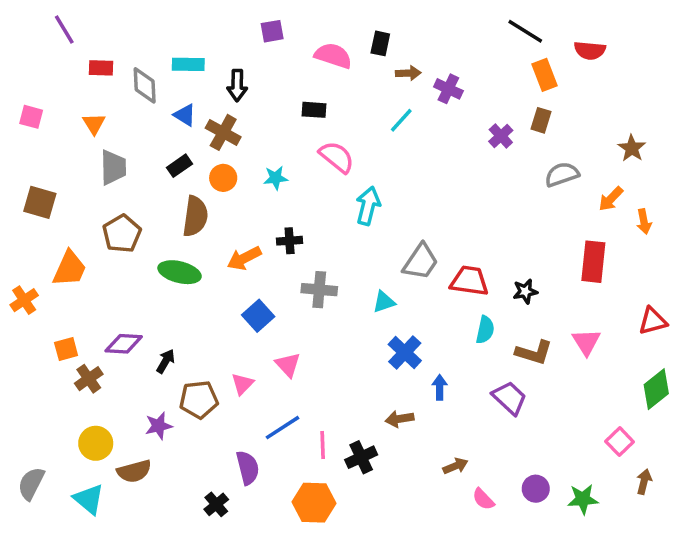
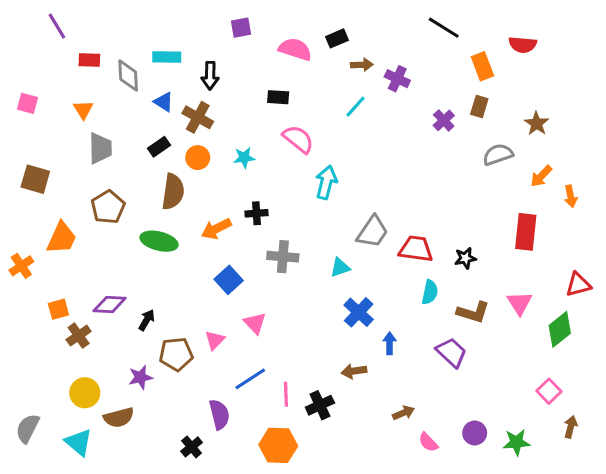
black line: (525, 31) -> (444, 28), moved
black rectangle: (380, 43) -> (337, 38), turned 55
brown star: (632, 148) -> (537, 124), moved
green diamond: (656, 389) -> (560, 329), moved

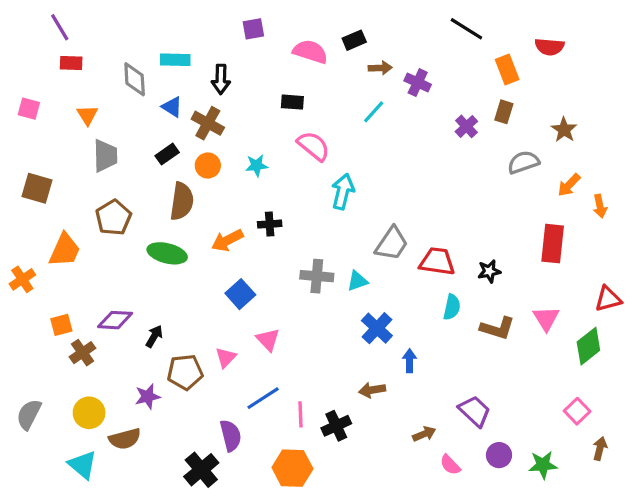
red rectangle: (89, 60) -> (71, 63), moved
gray cross: (283, 257) -> (317, 276), moved
purple trapezoid: (451, 353) -> (475, 411), moved
gray semicircle: (28, 428) -> (29, 414), moved
black cross: (192, 447) -> (201, 470), size x1.5

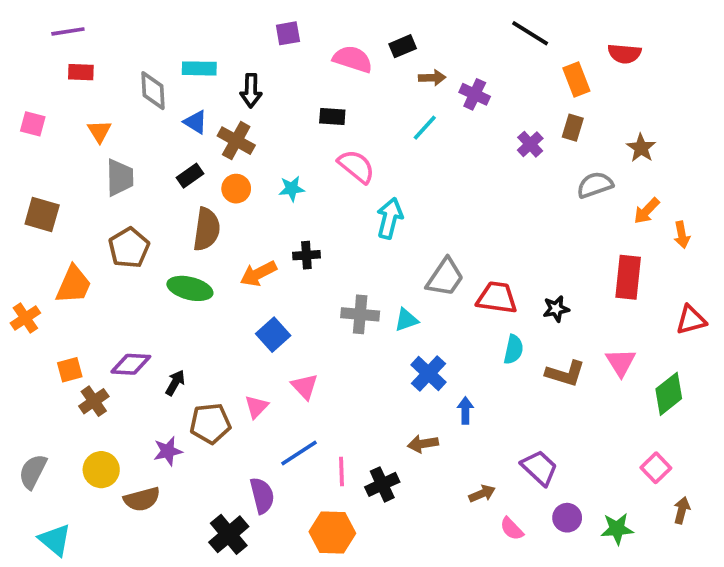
purple line: (60, 27) -> (68, 31), turned -68
red triangle: (608, 299) -> (691, 320), moved
cyan triangle: (83, 465) -> (55, 540), moved

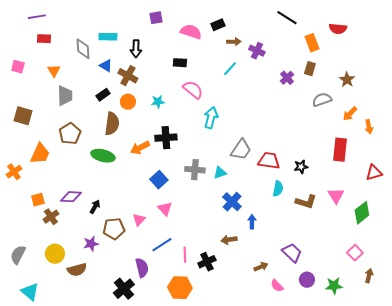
black cross: (306, 255) -> (166, 138), size x1.5
blue square: (273, 335) -> (159, 180), moved

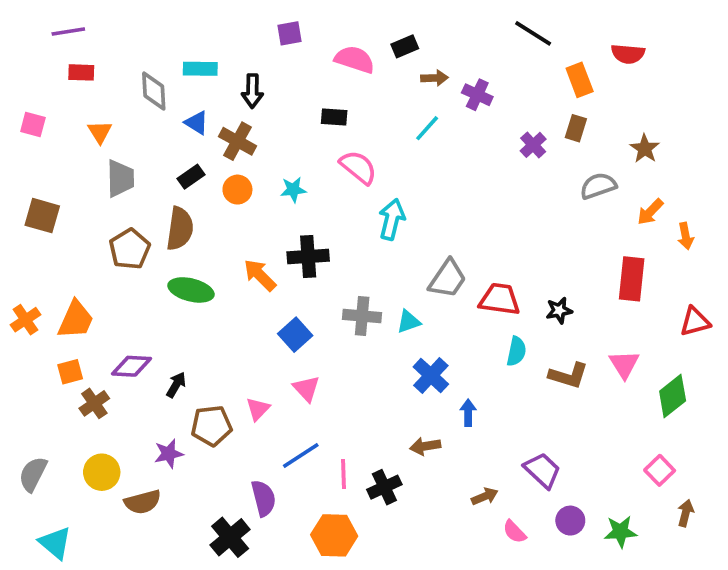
brown semicircle: (112, 124) -> (180, 229), moved
orange arrow: (140, 148) -> (260, 275), turned 72
orange trapezoid: (40, 154) -> (76, 320), moved

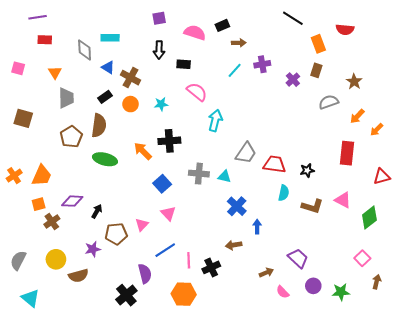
black arrow: (252, 91) -> (159, 50), moved
purple cross: (477, 95) -> (262, 64), moved, turned -35
orange arrow: (686, 236) -> (377, 130), turned 56
cyan triangle: (409, 322) -> (224, 177), turned 32
pink triangle: (624, 364) -> (343, 200), turned -30

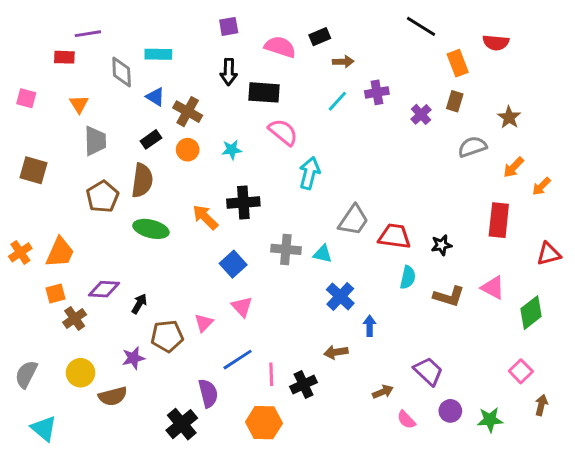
purple line: (38, 17) -> (88, 34), moved
black rectangle: (184, 64) -> (264, 92), size x1.5

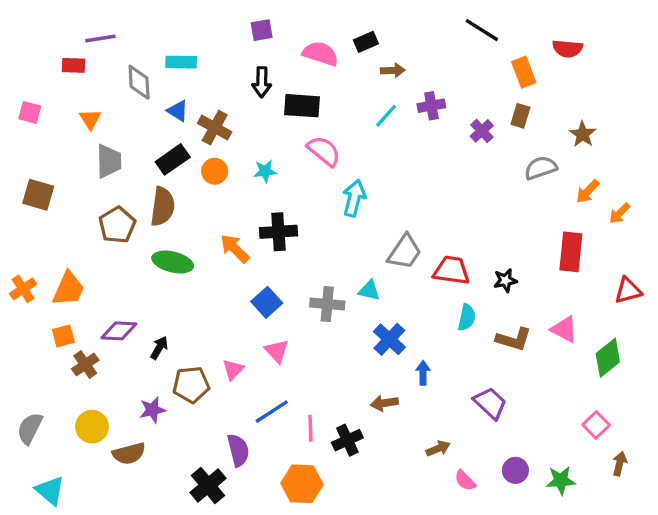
black rectangle: (151, 139) -> (173, 159), size x1.4
gray cross: (286, 249) -> (327, 304), moved
purple trapezoid: (428, 371) -> (490, 403), moved

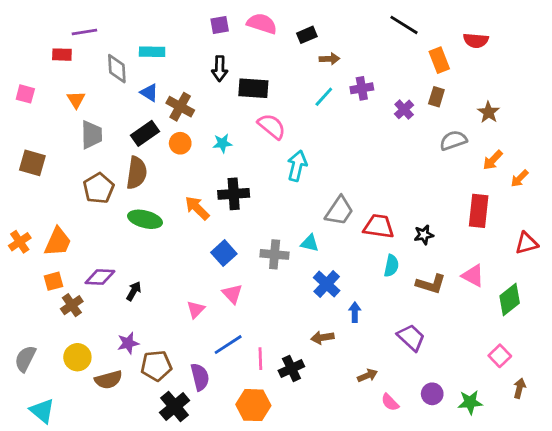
pink semicircle: (321, 54) -> (262, 24), moved
brown pentagon: (191, 385) -> (156, 366), moved

